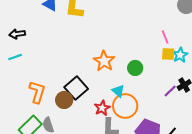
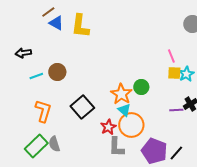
cyan line: (15, 57) -> (36, 76), moved
orange star: (104, 61) -> (121, 94), moved
purple line: (170, 91) -> (176, 110), turned 40
brown circle: (64, 100) -> (57, 72), moved

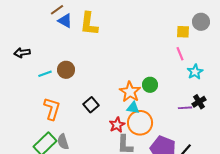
black arrow: (23, 53) -> (22, 53), moved
yellow square: (174, 73) -> (183, 32), moved
black square: (82, 107) -> (91, 105), size x0.7
cyan triangle: (124, 110) -> (133, 108), turned -32

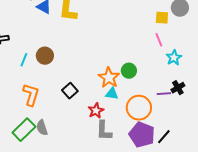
cyan line: (45, 74) -> (24, 60), turned -48
orange circle: (140, 123) -> (139, 108), moved

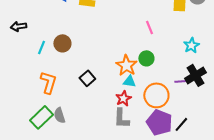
pink line: (159, 40) -> (149, 27), moved
black cross: (178, 88) -> (195, 75), size x1.5
red star: (96, 111) -> (123, 98), moved

